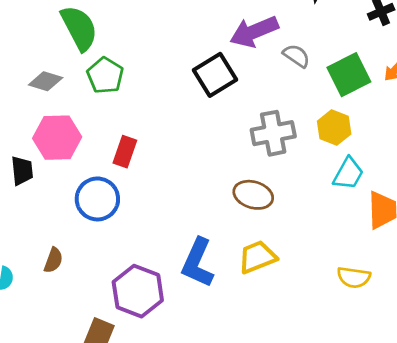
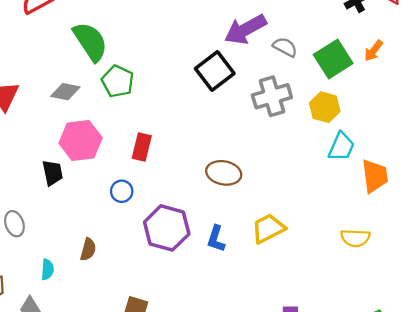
gray cross: (273, 133) -> (272, 96), moved
brown ellipse: (253, 195) -> (224, 173), moved
blue circle: (97, 199) -> (122, 191), size x0.6
blue L-shape: (198, 263) -> (216, 239), size x0.6
purple hexagon: (138, 291) -> (167, 228), moved

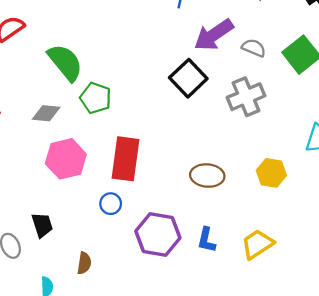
yellow hexagon: (325, 107) -> (271, 173), moved
red rectangle: (142, 147) -> (126, 159), size x1.6
black trapezoid: (53, 173) -> (42, 225), moved
yellow trapezoid: (268, 228) -> (257, 244), moved

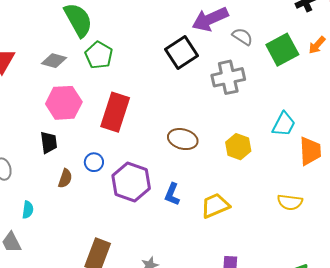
blue circle: (111, 204) -> (94, 162), moved
black trapezoid: (42, 225) -> (49, 143), moved
brown semicircle: (84, 263) -> (65, 178), moved

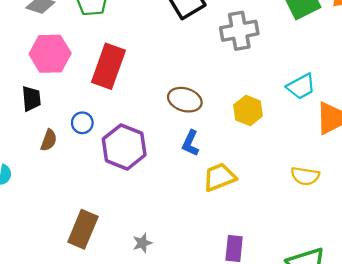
cyan trapezoid: (284, 124) -> (301, 87), turned 32
blue L-shape: (172, 194) -> (190, 143), moved

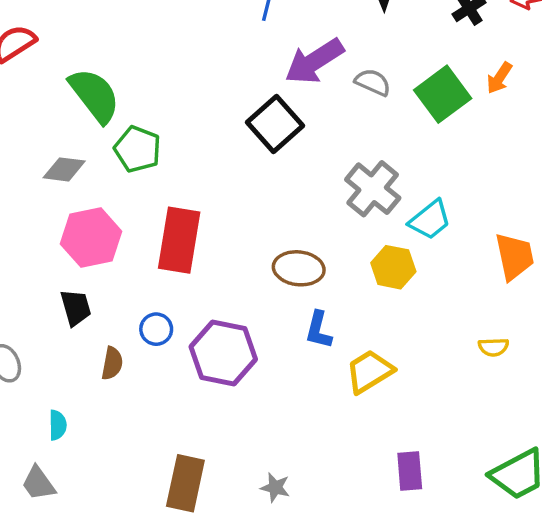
gray cross: (239, 31) -> (373, 189), moved, turned -30
cyan trapezoid: (301, 87) -> (430, 220), moved
yellow semicircle: (305, 176) -> (493, 347), size x0.7
gray star: (142, 243) -> (275, 487), turned -30

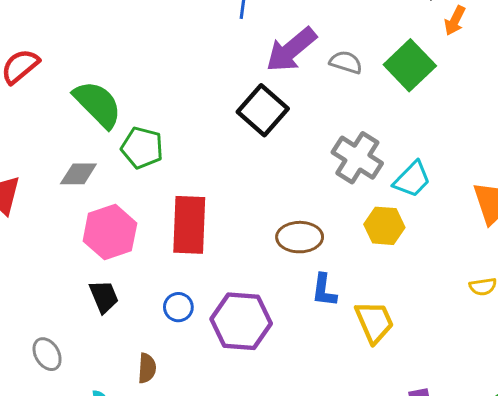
orange arrow: (499, 78) -> (455, 21), moved
brown semicircle: (112, 363) -> (147, 368), moved
yellow trapezoid: (369, 371) -> (374, 322), turned 105

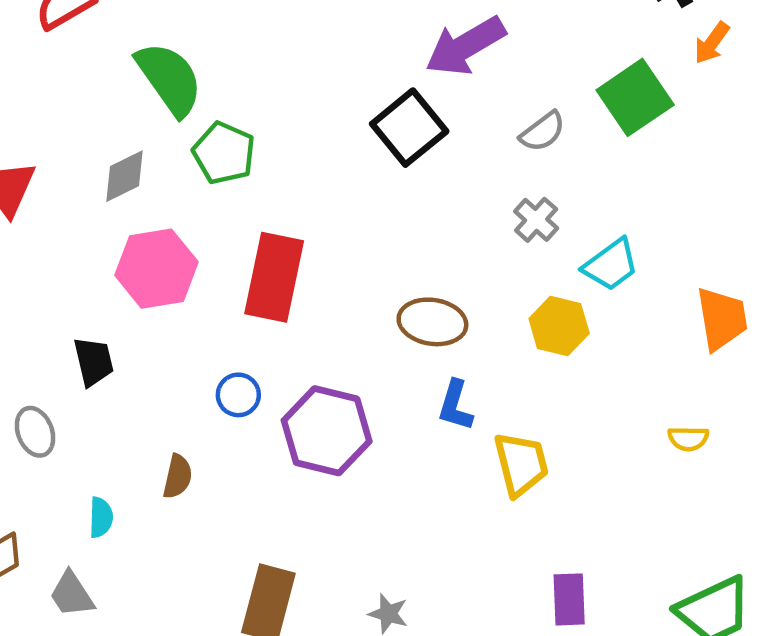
gray semicircle: (346, 62) -> (543, 132), moved, turned 116
gray cross: (357, 158) -> (536, 220), size x0.6
gray diamond: (78, 174) -> (125, 176), turned -36
black trapezoid: (104, 297) -> (94, 362), moved

